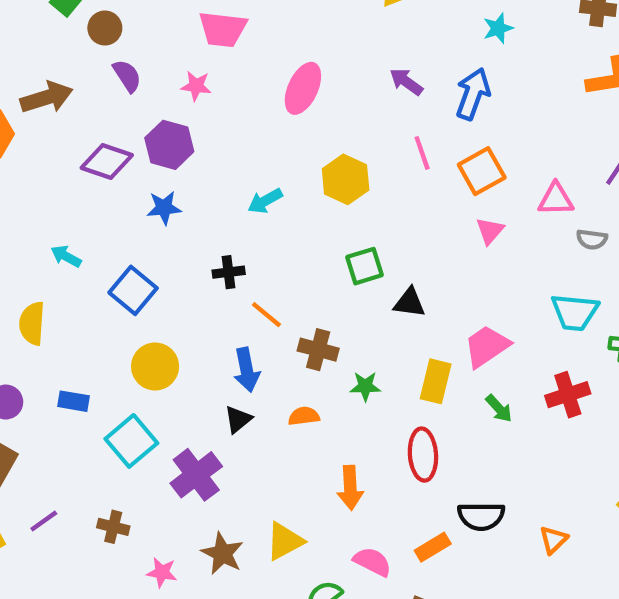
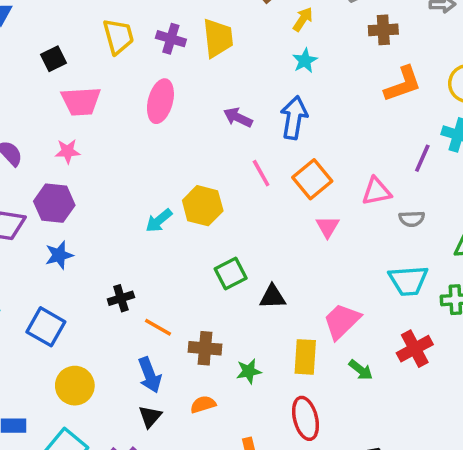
pink ellipse: (303, 88) -> (160, 101), moved
cyan arrow: (265, 201) -> (159, 221), moved

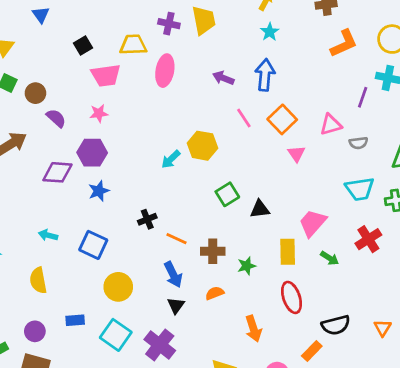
yellow trapezoid: (118, 36) -> (133, 45), moved, turned -72

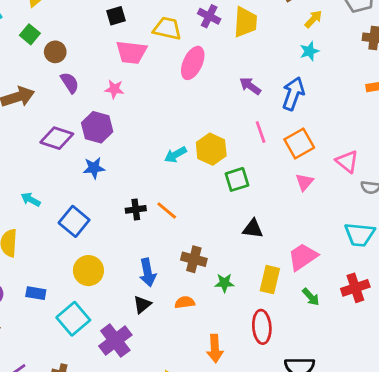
pink triangle: (331, 125) -> (347, 161), turned 40
green square: (227, 194) -> (237, 179), moved
orange line: (176, 239) -> (167, 210), moved

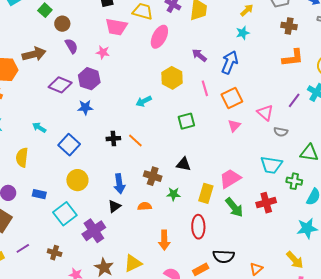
yellow hexagon: (211, 149) -> (172, 78), moved
black triangle: (253, 229) -> (184, 164), moved
green arrow: (311, 297) -> (234, 207), size x1.5

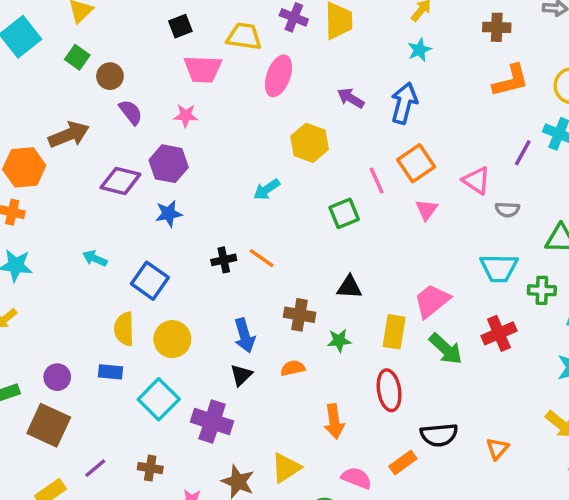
pink line: (205, 88) -> (377, 181), moved
yellow semicircle: (22, 157) -> (124, 329), moved
purple cross: (94, 231) -> (212, 422), turned -30

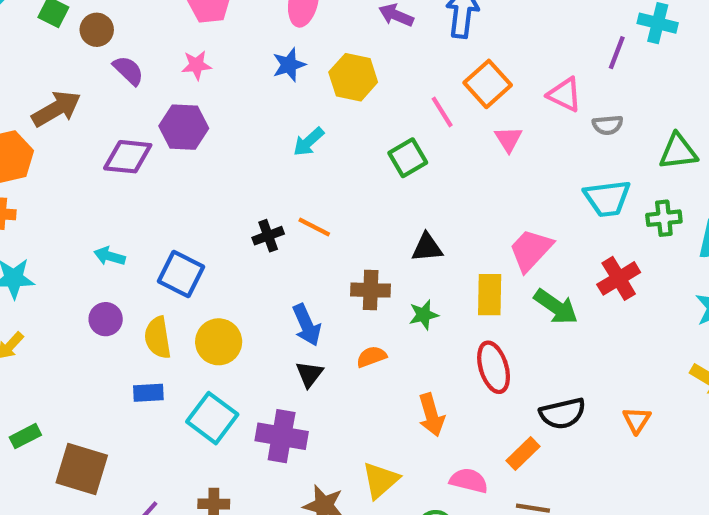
blue star: (169, 214) -> (289, 65), moved
purple circle: (57, 377) -> (106, 319), moved

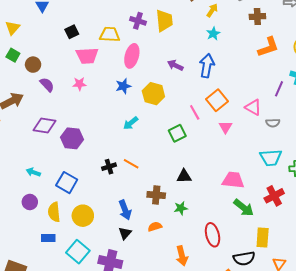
purple hexagon: (184, 127) -> (72, 138), moved
pink trapezoid: (531, 250) -> (233, 180), turned 50
yellow rectangle: (490, 295) -> (263, 238), moved

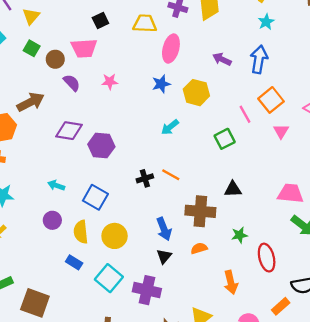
pink trapezoid: (87, 56) -> (84, 48), moved
brown cross: (156, 195) -> (200, 211), size x1.4
green star: (181, 208) -> (239, 235), moved
blue rectangle: (48, 238) -> (74, 262), turned 32

